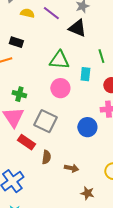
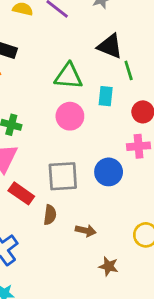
black triangle: (77, 28) -> (110, 46), moved
gray square: (45, 121) -> (63, 176), moved, turned -30

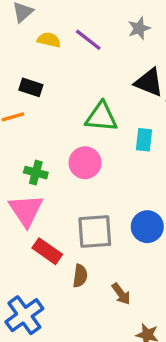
pink circle: (70, 116) -> (85, 163), moved
brown arrow: (86, 231) -> (121, 294), turned 42

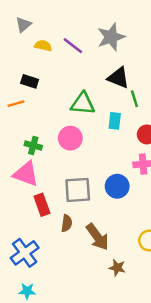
gray star: (139, 28) -> (111, 37), size x1.6
pink triangle: (26, 210) -> (26, 174), turned -36
red rectangle: (47, 251) -> (42, 205), turned 35
brown arrow: (121, 294) -> (97, 237), size x1.6

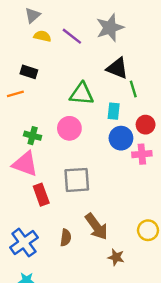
gray triangle: (23, 25) -> (33, 15), moved
blue circle: (117, 186) -> (121, 138), moved
brown semicircle: (67, 223) -> (66, 238), moved

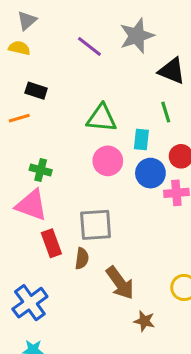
gray triangle: (33, 15) -> (27, 21), moved
yellow semicircle: (42, 36) -> (19, 48), moved
black triangle: (117, 68) -> (172, 71), moved
pink circle: (69, 128) -> (108, 161), moved
brown semicircle: (66, 238) -> (82, 258), moved

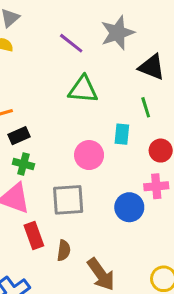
black rectangle: (36, 91) -> (19, 136), moved, turned -42
green triangle: (102, 118) -> (83, 89), moved
blue circle: (150, 173) -> (129, 207), moved
gray square: (96, 225) -> (68, 200), moved

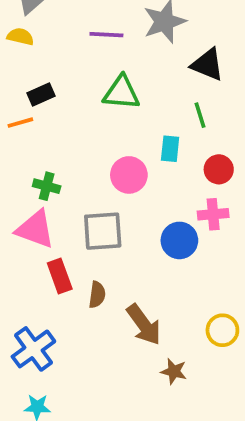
purple line: (71, 43) -> (106, 35), turned -35
black rectangle: (19, 136) -> (41, 95), moved

